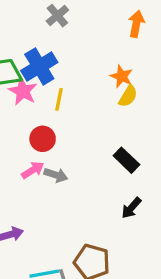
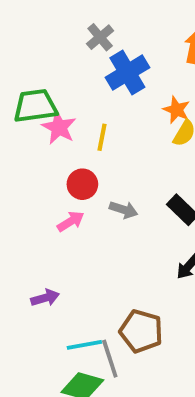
blue cross: (39, 67) -> (127, 73), moved
gray arrow: (56, 175) -> (124, 210), moved

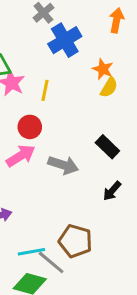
gray arrow: (124, 210) -> (63, 165), moved, size x1.4
pink arrow: (71, 221) -> (21, 156), size x1.4
gray line: (110, 359) -> (51, 262), turned -32

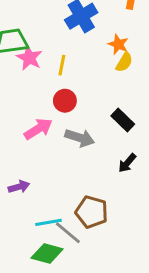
red circle: (30, 127) -> (65, 101), moved

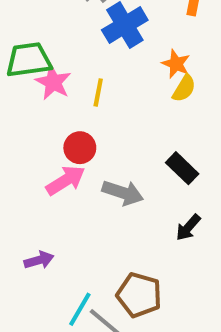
red circle: (65, 101) -> (80, 148), moved
cyan line: (49, 222) -> (80, 309), turned -50

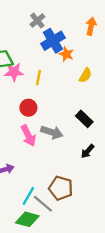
orange star: (176, 64) -> (66, 54), moved
pink star: (53, 82) -> (14, 72), turned -30
pink arrow: (66, 180) -> (28, 136), moved, turned 95

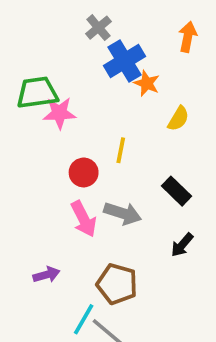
yellow line: (38, 78) -> (121, 150), moved
brown pentagon: (61, 188) -> (117, 284), moved

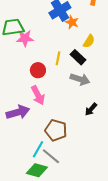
black rectangle: (176, 191) -> (78, 57), moved
gray arrow: (123, 213) -> (80, 79), moved
purple arrow: (46, 275) -> (18, 112), moved, size x1.6

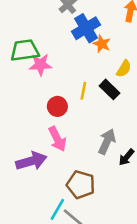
gray arrow: (80, 79) -> (107, 142), moved, turned -84

